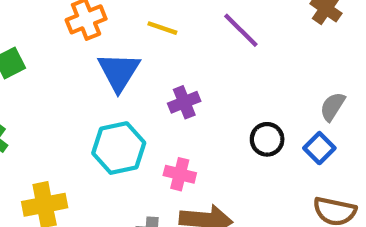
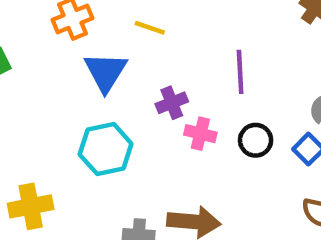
purple line: (241, 30) -> (240, 72), moved, turned 42
pink cross: (180, 174) -> (200, 134), moved

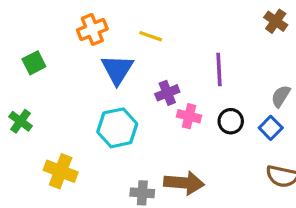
yellow cross: (31, 206) -> (61, 171), turned 32

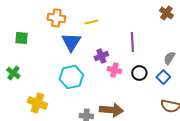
orange cross: (92, 29) -> (56, 18), turned 30
yellow line: (151, 36) -> (91, 22), turned -32
green square: (34, 63) -> (21, 38), turned 32

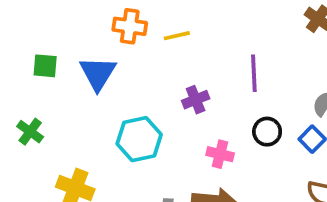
orange cross: (56, 18) -> (130, 26), moved
blue triangle: (71, 42) -> (98, 73), moved
pink cross: (114, 70) -> (220, 154), moved

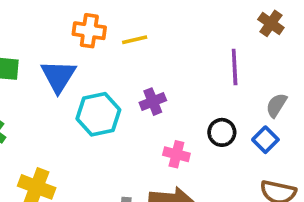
purple line: (254, 73) -> (235, 67), moved
cyan hexagon: (139, 139) -> (98, 114), moved

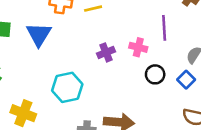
cyan hexagon: (98, 114) -> (67, 87), moved
pink cross: (176, 154) -> (138, 47), moved

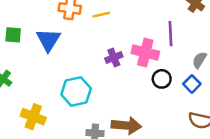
pink cross: (138, 47) -> (145, 52), size x1.5

